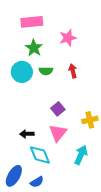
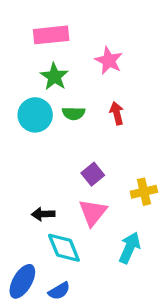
pink star: (68, 38) -> (109, 61), turned -30

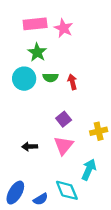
pink star: (109, 61) -> (64, 28), moved
red arrow: (117, 113) -> (72, 82), moved
cyan diamond: (64, 248) -> (67, 190), moved

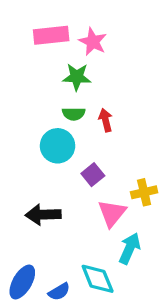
green star: (37, 52) -> (77, 77), moved, turned -30
cyan circle: (24, 79) -> (58, 146), moved
pink triangle: (64, 145) -> (112, 213), moved
black arrow: (30, 147) -> (43, 215), size x1.5

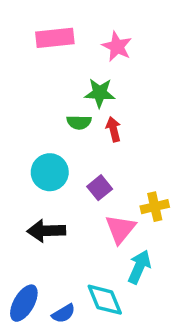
pink star: (93, 42) -> (117, 46), moved
green star: (77, 77) -> (100, 93), moved
cyan circle: (58, 146) -> (50, 172), moved

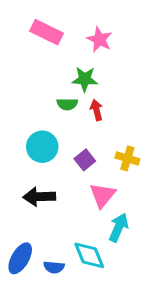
pink rectangle: (55, 38) -> (47, 32), turned 32
yellow cross: (155, 207) -> (127, 158), moved, turned 30
blue semicircle: (63, 313) -> (54, 267), turned 36

